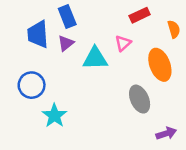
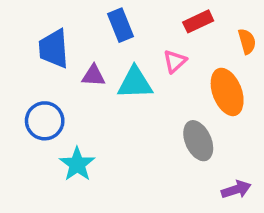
blue rectangle: (67, 16) -> (121, 25), moved
purple triangle: (66, 43) -> (93, 76), moved, turned 42

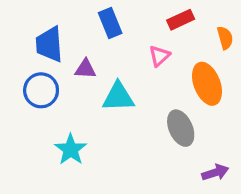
cyan triangle: (135, 83) -> (118, 97), moved
blue circle: (45, 121) -> (41, 90), moved

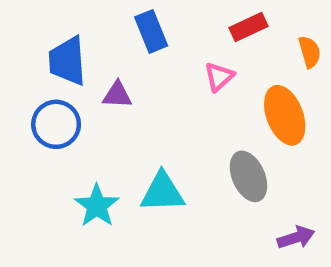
cyan triangle: (118, 97) -> (162, 192), moved

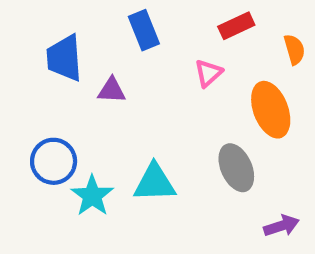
blue circle: (56, 124) -> (54, 161), moved

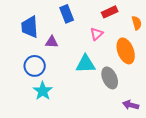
blue circle: (54, 161) -> (35, 66), moved
cyan triangle: (155, 183) -> (86, 64), moved
purple arrow: (281, 226) -> (131, 105), turned -147

